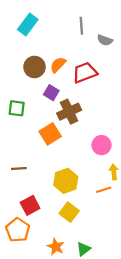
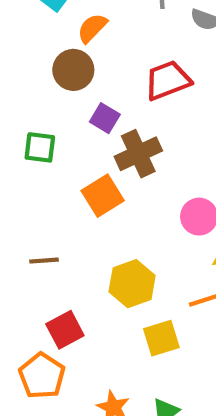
orange semicircle: (58, 65) -> (92, 28), moved
yellow square: (69, 212) -> (161, 338), moved, turned 36

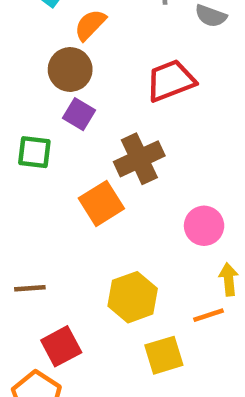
purple square: (105, 118) -> (79, 114), moved
brown line: (44, 261) -> (30, 288), moved

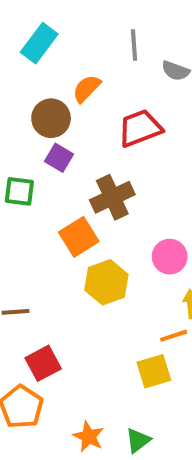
orange semicircle: (90, 25) -> (87, 89), moved
yellow hexagon: (133, 297) -> (106, 282), moved
yellow square: (164, 355) -> (154, 371), moved

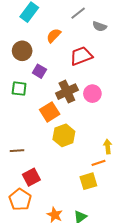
gray line: (134, 45) -> (78, 13), turned 56
brown circle: (51, 118) -> (22, 51), moved
pink circle: (170, 257) -> (92, 94), moved

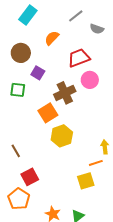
pink circle: (92, 94) -> (90, 80), moved
brown line: (17, 151) -> (16, 151), turned 64

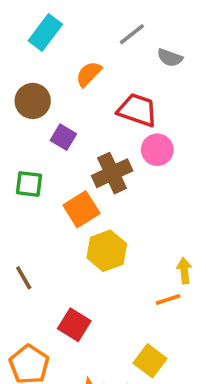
red trapezoid: (79, 58) -> (137, 110), turned 40
green square: (18, 90) -> (29, 184), moved
red square: (30, 177) -> (74, 325), moved, turned -30
yellow square: (86, 181) -> (150, 361), moved, turned -36

